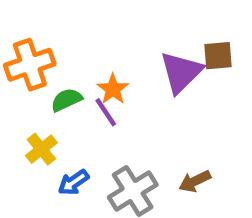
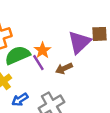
green semicircle: (67, 100) -> (18, 55), size x1.5
brown arrow: (195, 181) -> (64, 68), moved

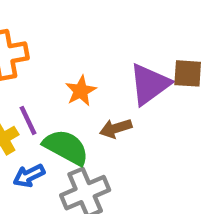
green semicircle: (18, 55) -> (66, 147), moved, turned 45
purple line: (38, 63) -> (28, 120), moved

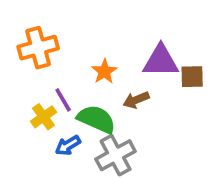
brown square: (188, 73) -> (192, 77), moved
purple triangle: (150, 84) -> (161, 61), turned 42

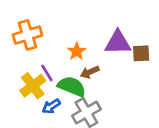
brown arrow: (136, 100) -> (90, 72), moved
yellow cross: (43, 117) -> (33, 86), size x1.4

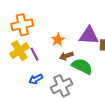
yellow cross: (33, 86) -> (19, 51), moved
green semicircle: (72, 86) -> (82, 66), moved

